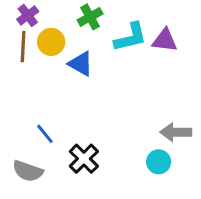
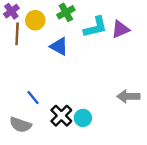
purple cross: (28, 15) -> (11, 11), moved
purple triangle: (165, 40) -> (120, 29), turned -30
yellow circle: (51, 42) -> (35, 20), moved
cyan circle: (159, 162) -> (83, 118), moved

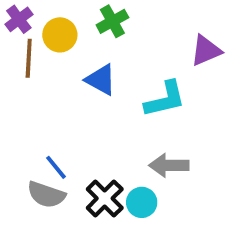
cyan L-shape: (95, 27) -> (165, 99), moved
gray arrow: (128, 96) -> (169, 165), moved
gray semicircle: (20, 125) -> (46, 195), moved

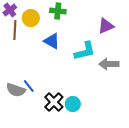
green cross: (112, 21) -> (58, 11), turned 35
gray arrow: (169, 165) -> (109, 64), moved
gray semicircle: (46, 195) -> (16, 90), moved

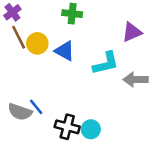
yellow circle: (31, 18) -> (37, 43), moved
brown line: (15, 30) -> (19, 37), turned -30
black cross: (54, 102) -> (67, 127), turned -30

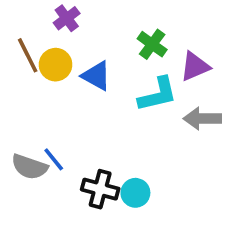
purple cross: (12, 12) -> (67, 18), moved
green cross: (72, 14) -> (152, 44), moved, turned 30
purple triangle: (132, 32) -> (195, 66), moved

